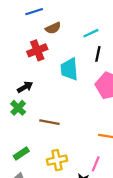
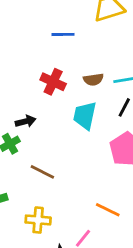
brown semicircle: (53, 28) -> (93, 79), moved
red cross: (37, 50) -> (53, 82), turned 30

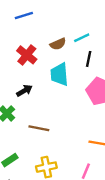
red cross: (53, 82) -> (27, 55), turned 30
black arrow: (26, 121) -> (24, 91), moved

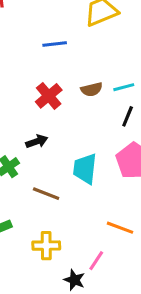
cyan trapezoid: (59, 74) -> (85, 169), moved

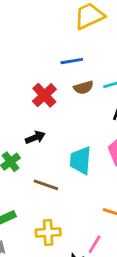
blue line: (55, 44) -> (72, 61), moved

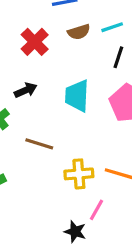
cyan trapezoid: (81, 160) -> (77, 96), moved
yellow cross: (48, 232) -> (79, 174), moved

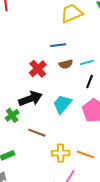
black arrow: (26, 90) -> (30, 99), size x1.6
cyan trapezoid: (77, 96) -> (62, 104), turned 35

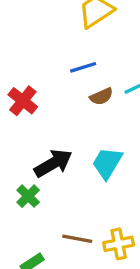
red cross: (38, 69) -> (23, 101), moved
brown line: (37, 133) -> (77, 239), moved

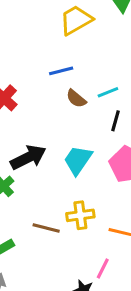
brown semicircle: (101, 96) -> (76, 99), turned 60
yellow cross: (119, 244) -> (80, 215), moved

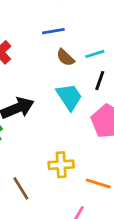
cyan trapezoid: (78, 160) -> (69, 97), moved, turned 108
brown line: (46, 228) -> (21, 188), moved, turned 40

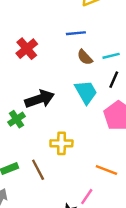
yellow cross: (61, 165) -> (61, 143), moved

